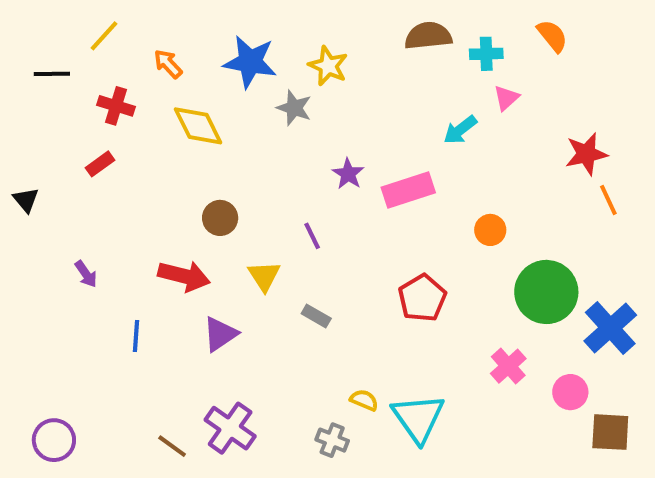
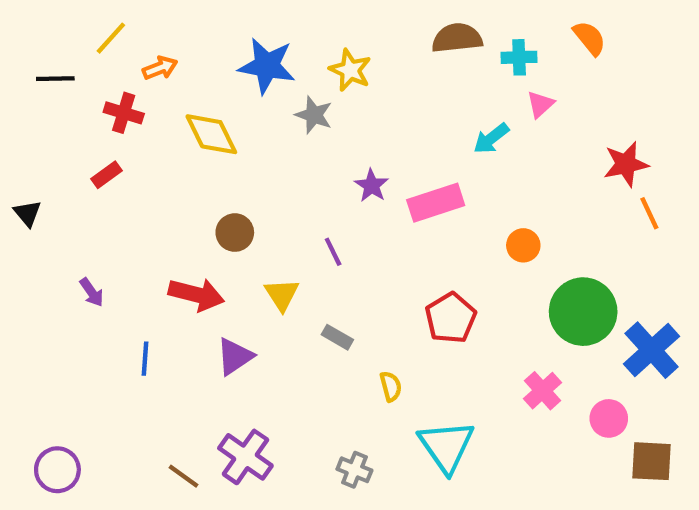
orange arrow: (168, 64) -> (160, 68), moved, turned 112
yellow semicircle: (364, 400) -> (391, 386), moved, turned 52

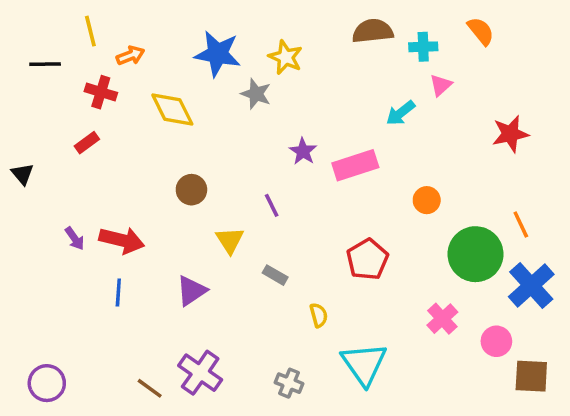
yellow line: (111, 38) -> (90, 31), turned -56
orange line: (649, 213) -> (521, 225), moved
red arrow: (196, 294) -> (122, 240), moved

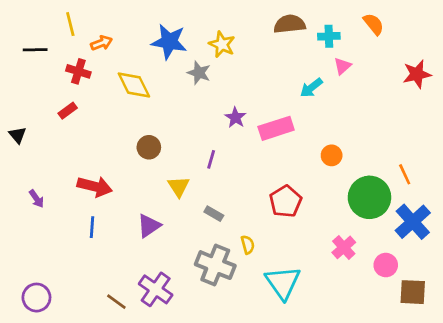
red star: (510, 134) -> (417, 74), moved
purple line: (272, 205) -> (211, 159), turned 42
purple arrow: (75, 238) -> (36, 199), moved
gray cross: (289, 383) -> (215, 265), moved, size x1.8

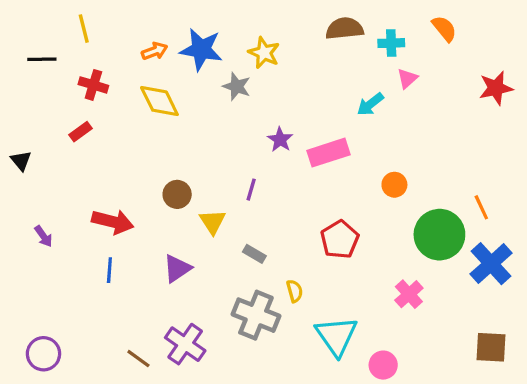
orange arrow: (101, 43) -> (155, 51), moved
brown circle: (149, 147) -> (177, 194), moved
pink circle: (386, 265) -> (383, 365), moved

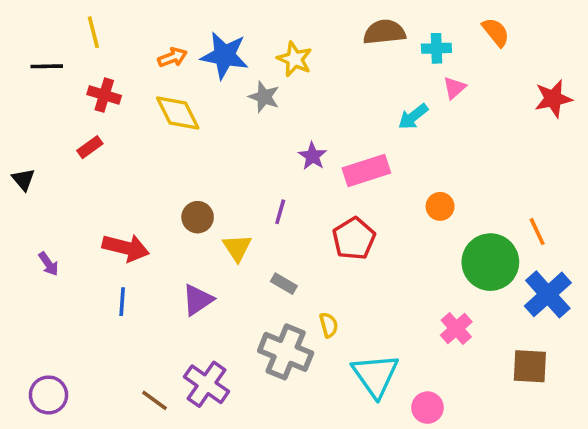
red pentagon: (340, 239) -> (354, 239), moved
brown square: (491, 347) -> (530, 366), moved

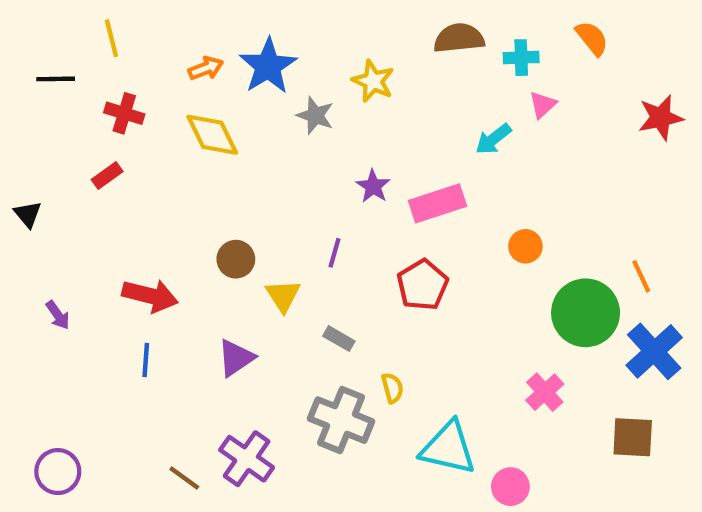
blue star: (225, 56) -> (268, 66), turned 30
yellow star: (295, 59) -> (373, 81), moved
cyan triangle: (375, 375) -> (448, 448), turned -42

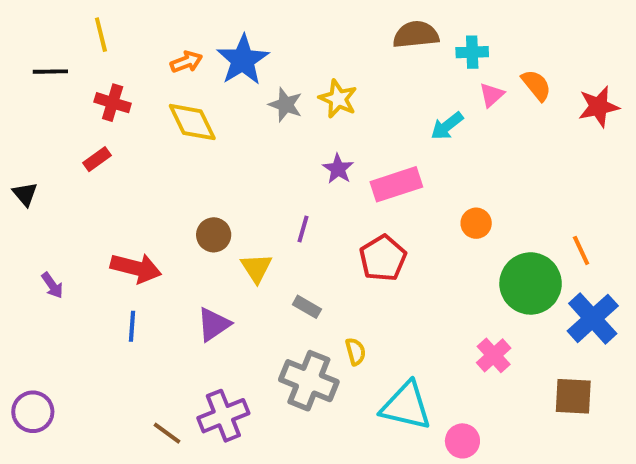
orange semicircle: (592, 38) -> (536, 85), moved
yellow star: (373, 81) -> (338, 99), moved
purple cross: (247, 459) -> (223, 416), turned 33
purple circle: (58, 472) -> (33, 412), moved

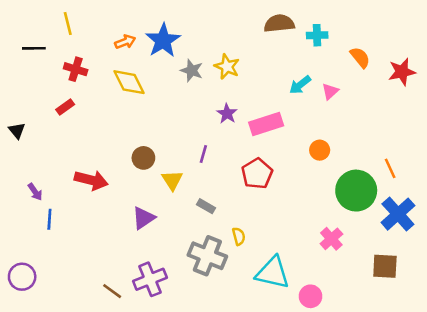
pink triangle: (492, 95) -> (330, 91), moved
blue line: (132, 326) -> (49, 219), moved

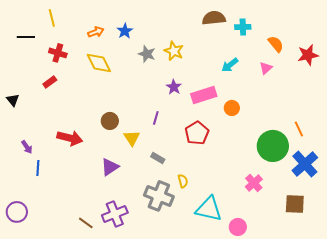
blue star: (163, 40) -> (125, 31), size x0.6
pink triangle: (330, 91) -> (266, 68), moved
orange circle: (320, 150) -> (232, 108), moved

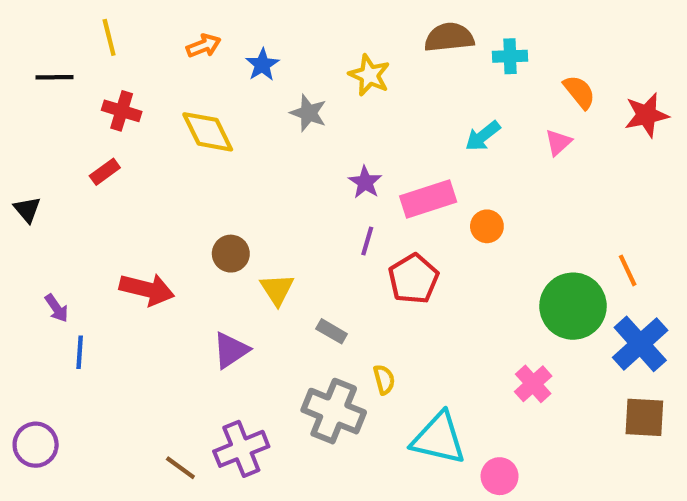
orange arrow: (96, 32) -> (204, 46), moved
yellow star: (174, 51) -> (369, 75), moved
purple line: (156, 118) -> (367, 241), moved
brown square: (295, 204) -> (644, 417), moved

